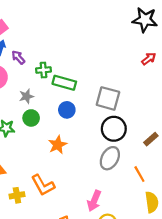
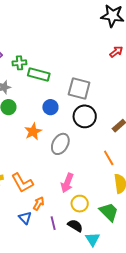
blue circle: (67, 110) -> (50, 107), moved
gray ellipse: (110, 158) -> (60, 144), moved
orange L-shape: (43, 185) -> (22, 183), moved

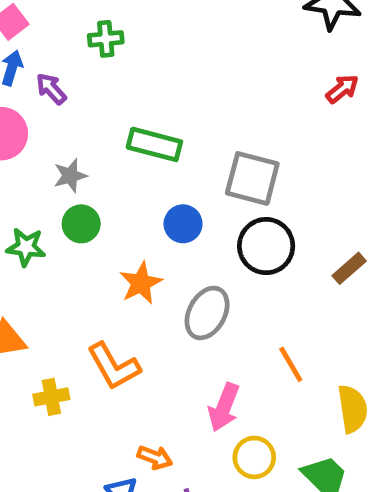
green cross: (19, 63) -> (106, 39), moved
orange line: (109, 158) -> (291, 364), moved
orange L-shape: (22, 183) -> (114, 366), moved
orange arrow: (39, 203) -> (155, 457), turned 80

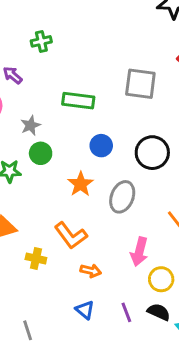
gray square: (252, 178) -> (140, 84), moved
yellow cross: (51, 397) -> (36, 258), turned 30
orange arrow: (155, 457) -> (91, 271), moved

